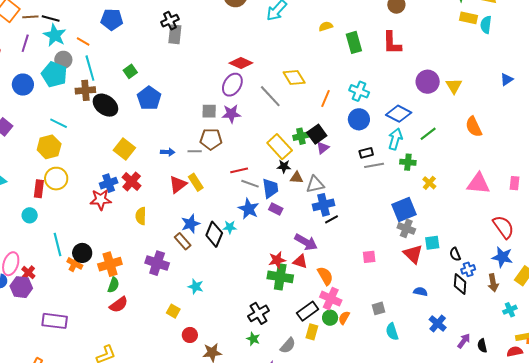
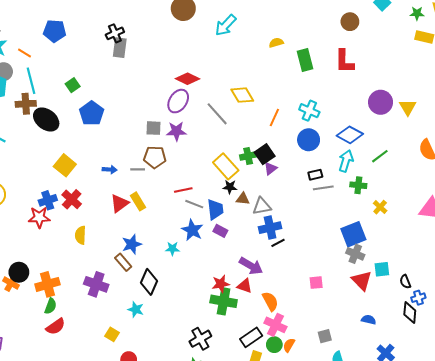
black diamond: (214, 234) -> (149, 282), moved

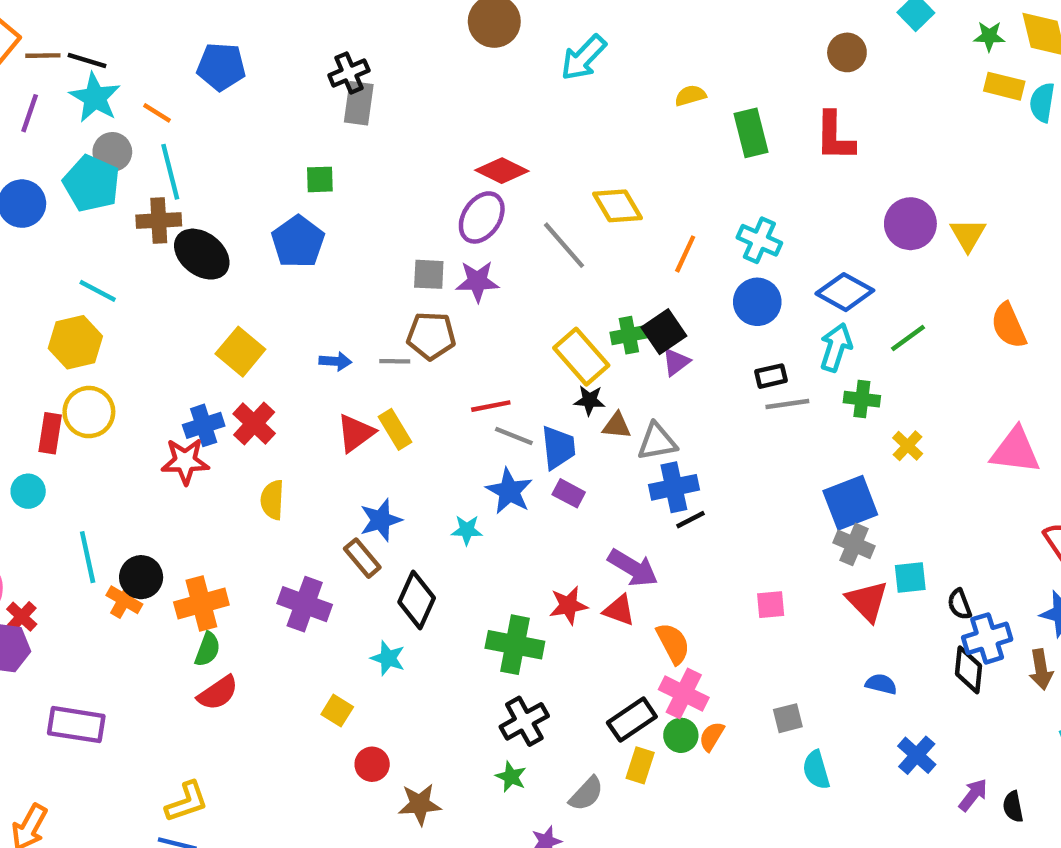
green square: (73, 85) -> (320, 179), moved, turned 32
blue cross: (418, 298) -> (987, 638), size x1.5
green cross: (224, 301) -> (515, 645), moved

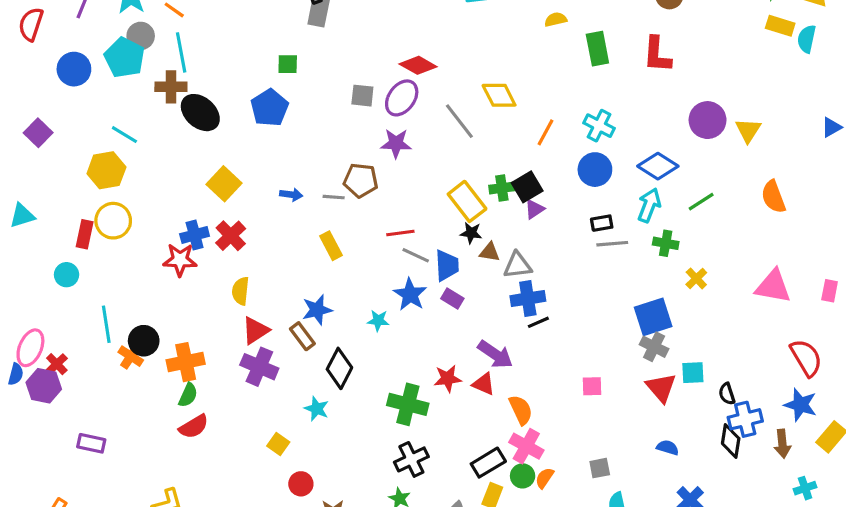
gray square: (429, 274) -> (362, 96), moved
red triangle: (356, 433) -> (255, 330), moved
purple rectangle: (76, 725) -> (91, 443), size x0.7

